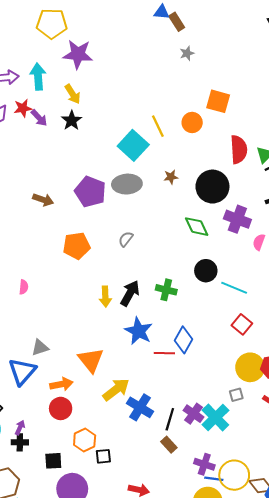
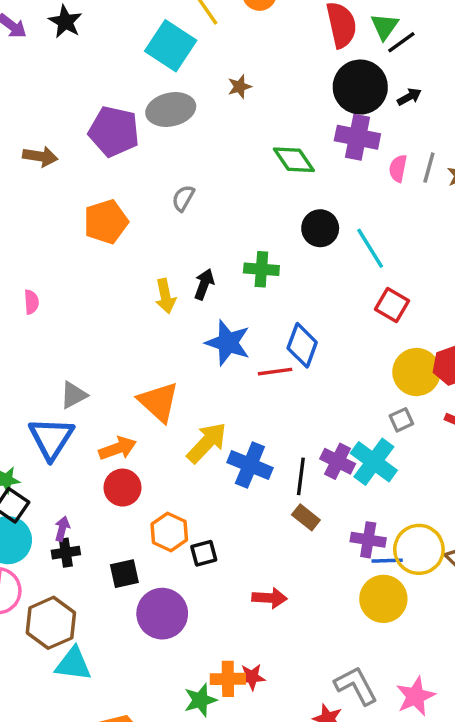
black circle: (212, 187) -> (360, 87), moved
cyan line: (234, 288) -> (370, 248), turned 45
black arrow: (130, 293) -> (204, 284), size x0.7

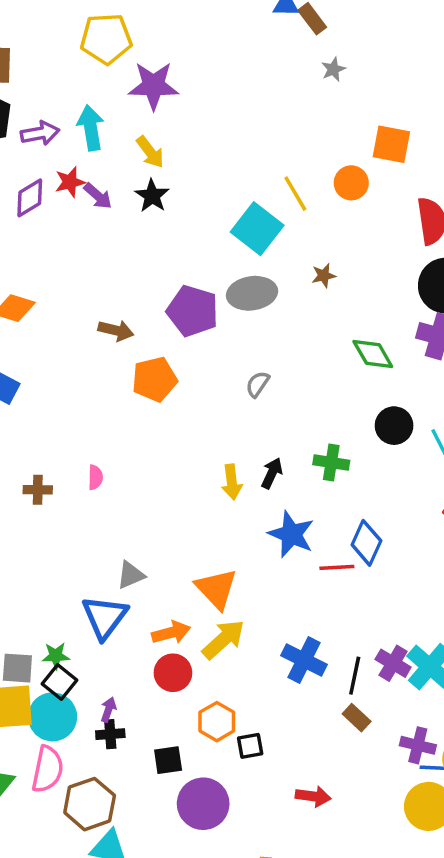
orange pentagon: (106, 222) -> (154, 379), moved
yellow arrow: (207, 443) -> (224, 639), moved

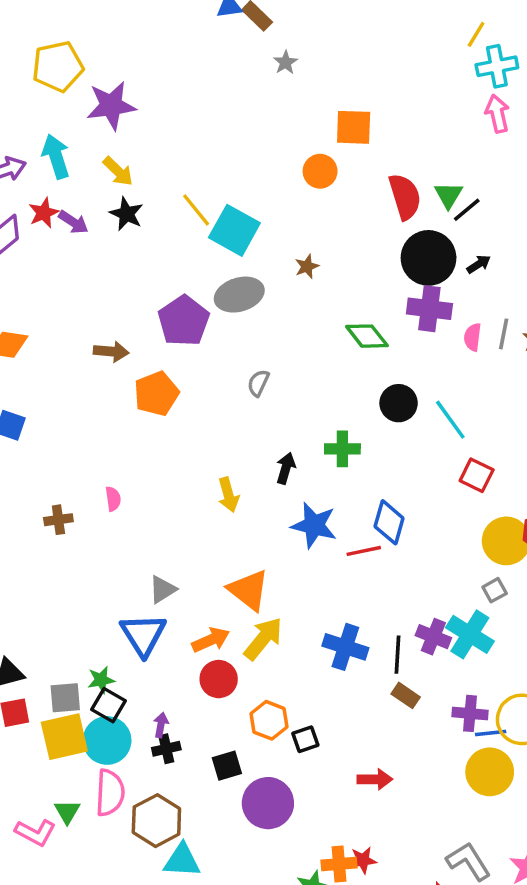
yellow line: (295, 194) -> (196, 210), moved
purple pentagon: (193, 311) -> (184, 321), turned 30
yellow arrow: (232, 482) -> (228, 495), moved

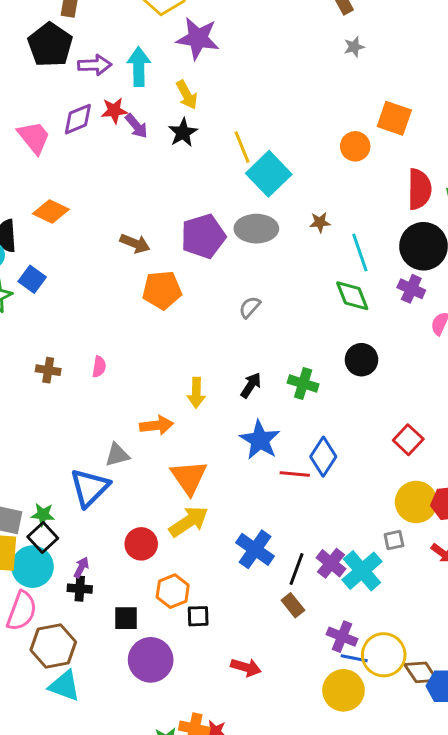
purple cross: (429, 309) -> (411, 289), size x0.7
cyan line: (450, 420) -> (360, 252), moved
orange arrow: (211, 640) -> (157, 425), moved

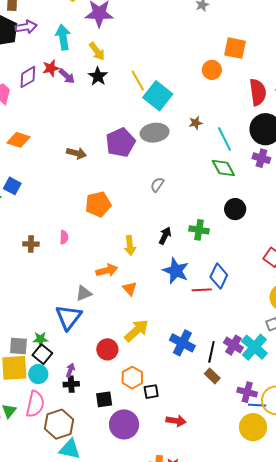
purple arrow: (95, 65) -> (26, 27), moved
orange pentagon: (162, 290) -> (98, 204), moved
orange triangle: (189, 477) -> (130, 289), moved, size x0.6
cyan circle: (32, 567) -> (38, 374), size x0.7
red arrow: (246, 667) -> (176, 421), moved

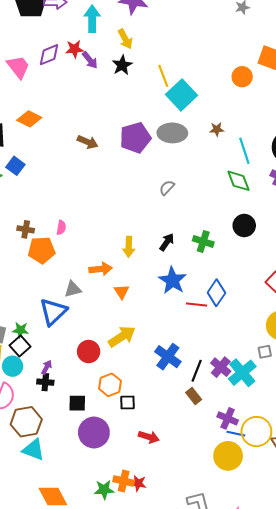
orange pentagon: (98, 204) -> (42, 250), moved

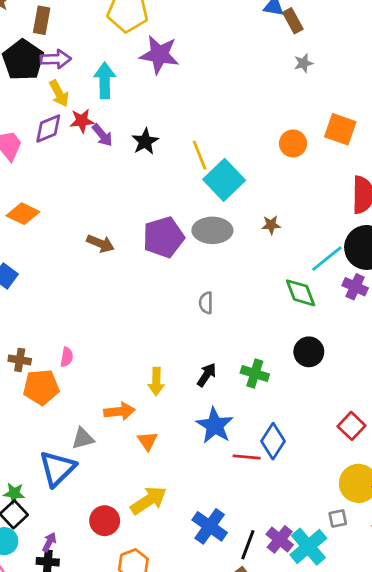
yellow arrow: (125, 39) -> (59, 93), moved
orange circle: (242, 77) -> (293, 143), moved
cyan line: (244, 151) -> (327, 259), moved, turned 70
gray semicircle: (167, 188) -> (206, 303), turned -42

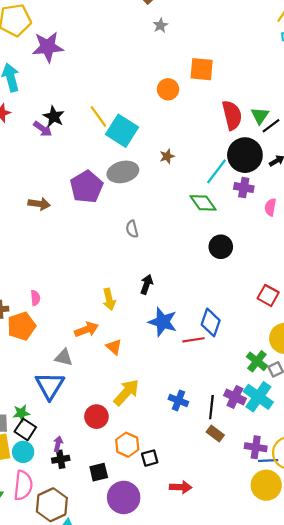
purple arrow: (102, 135) -> (43, 129), moved
green cross: (255, 374) -> (257, 361), moved, turned 35
gray triangle: (83, 438) -> (64, 357), turned 42
blue cross: (210, 526) -> (178, 400), size x0.7

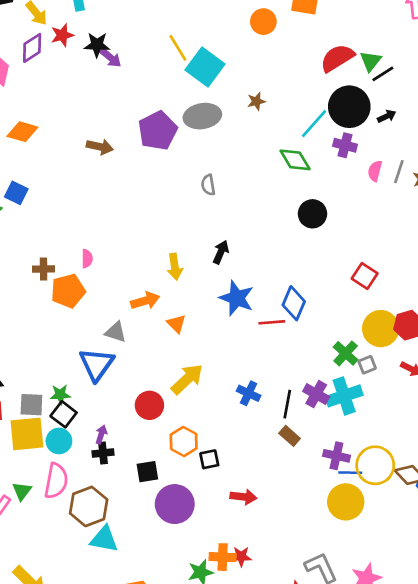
red semicircle: (232, 115) -> (337, 58), turned -112
black star: (54, 117) -> (97, 45), moved, turned -30
cyan cross: (258, 397) -> (344, 396), turned 32

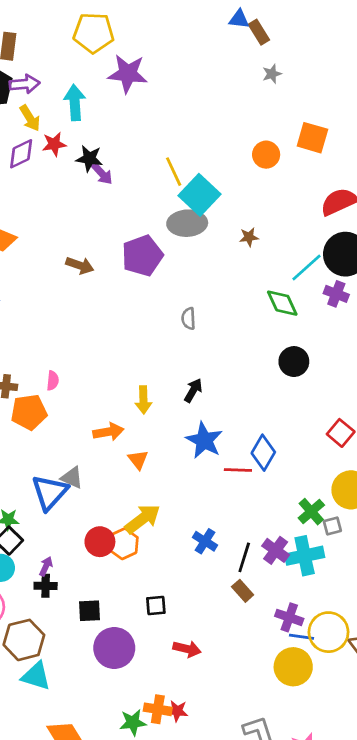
gray ellipse: (202, 116) -> (187, 223), moved
gray triangle: (116, 332) -> (72, 478), moved
orange hexagon: (184, 441) -> (124, 544), moved

